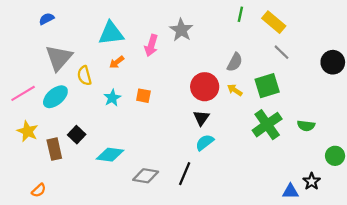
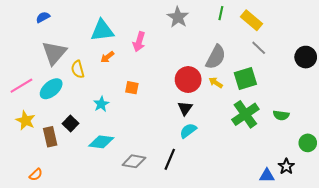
gray star: (181, 30) -> (178, 17), moved
gray semicircle: (235, 62) -> (216, 57), size x1.4
cyan star: (112, 98) -> (101, 104), moved

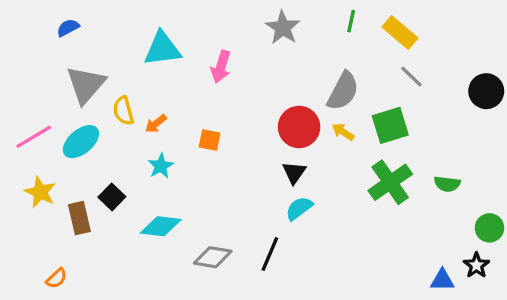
orange arrow: (107, 57) -> (156, 124), moved
black star: (286, 166) -> (476, 265), moved
blue triangle: (267, 176) -> (442, 280), moved

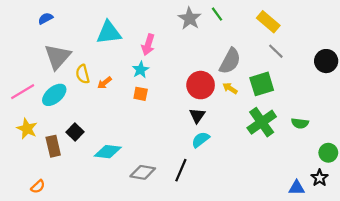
green line: (351, 21) -> (217, 14), moved, turned -48
cyan star: (161, 166) -> (141, 70), moved

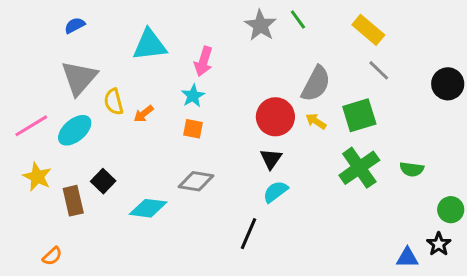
blue semicircle: (46, 18) -> (75, 25), moved
gray diamond: (143, 172) -> (196, 181), moved

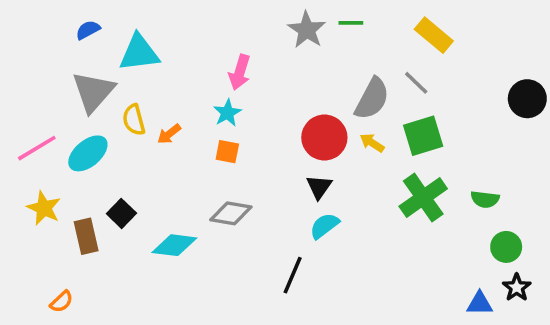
green line: (298, 19) -> (351, 23), turned -54
cyan triangle: (150, 45) -> (139, 53), moved
gray line: (379, 70) -> (416, 83), moved
green circle: (451, 210) -> (506, 247), moved

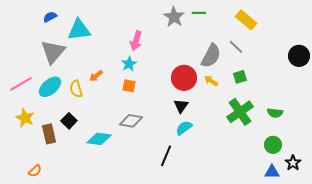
yellow semicircle: (134, 120) -> (76, 89), moved
green square: (423, 136) -> (240, 77), size x0.6
green circle: (506, 247) -> (273, 145), moved

